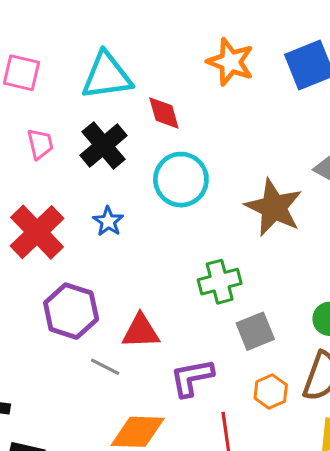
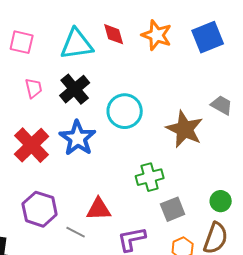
red diamond: (164, 113) -> (114, 34), moved
blue star: (108, 221) -> (78, 138), size x1.8
purple hexagon: (71, 311) -> (40, 209), moved

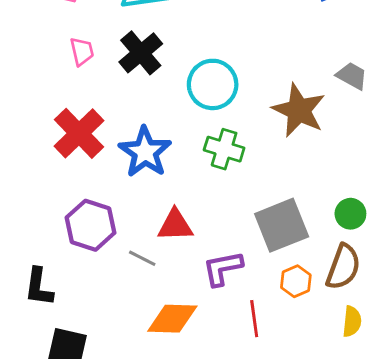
blue star: (78, 138) -> (145, 152), moved
green cross: (150, 177) -> (224, 149), moved, turned 32
gray square: (173, 209) -> (282, 225), size x1.5

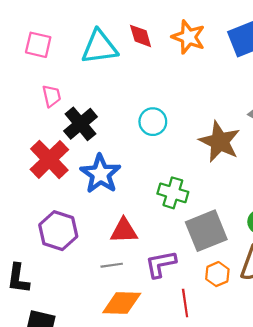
black cross: (141, 53) -> (80, 124), moved
cyan circle: (213, 84) -> (153, 122), size x0.7
green cross: (224, 149) -> (173, 193), moved
gray line: (142, 258) -> (112, 265), moved, turned -35

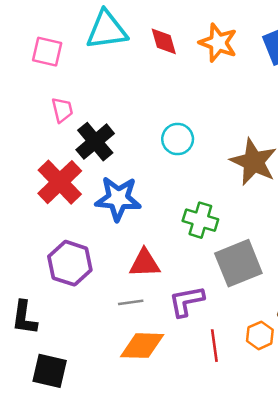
cyan triangle: (99, 47) -> (107, 30), moved
blue star: (101, 174) -> (118, 199), turned -30
orange hexagon: (217, 274) -> (260, 335), moved

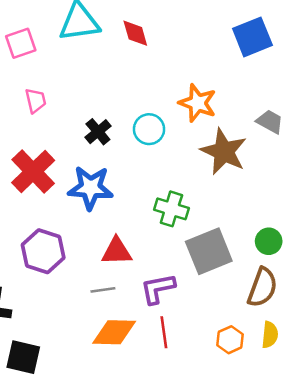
orange star: (218, 43) -> (198, 103), moved
pink square: (47, 52) -> (21, 43), turned -32
black cross: (95, 142) -> (98, 132), moved, size x0.7
orange hexagon: (260, 335) -> (230, 340), moved
red line: (214, 346) -> (164, 332), moved

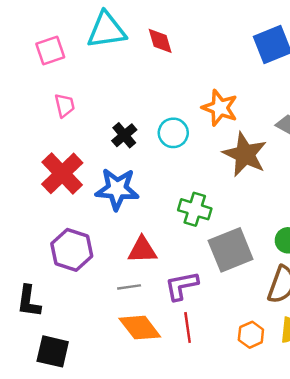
orange diamond: (114, 332) -> (140, 328), turned 51

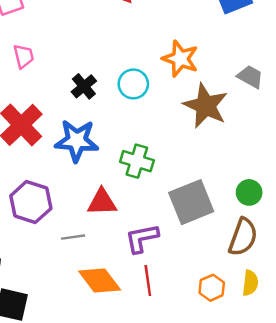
green cross: (195, 209) -> (137, 161), moved
gray line: (129, 287) -> (73, 237), moved

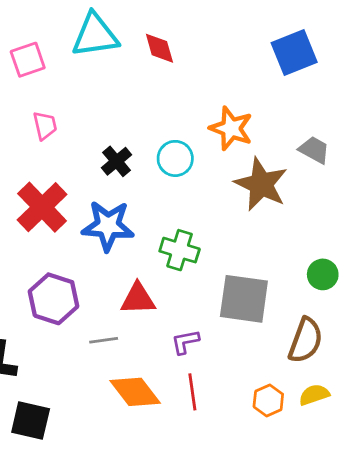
green circle: (249, 192) -> (323, 274), moved
gray square: (191, 202) -> (244, 299), turned 30
purple L-shape: (142, 238) -> (185, 342), size x0.7
yellow semicircle: (250, 283) -> (314, 395), turned -115

